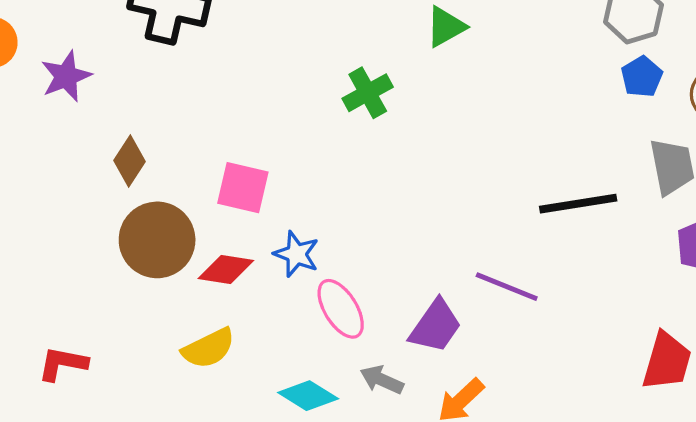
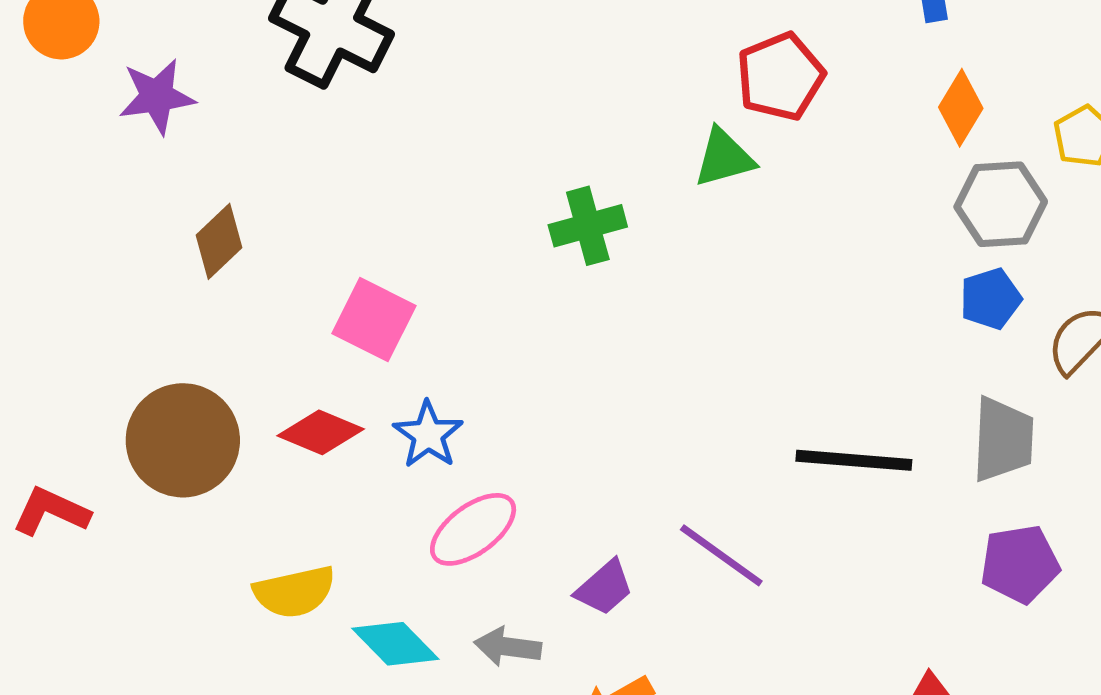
brown circle: (157, 240) -> (183, 440), moved
pink ellipse: (341, 309) -> (473, 529), turned 72
purple trapezoid: (435, 326) -> (604, 588), size x0.7
yellow semicircle: (209, 348) -> (294, 592), moved
gray arrow: (382, 380) -> (508, 647), turned -30

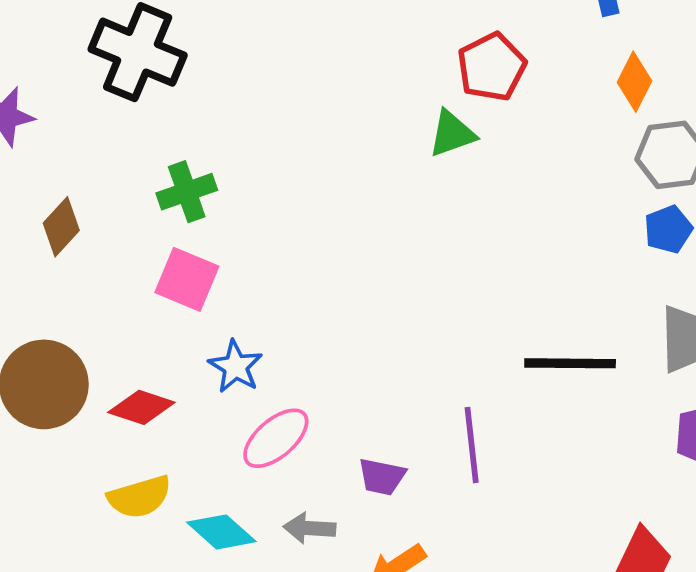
green cross: (588, 226) -> (187, 192), moved
red diamond: (321, 432) -> (141, 407), moved
purple line: (721, 555) -> (472, 445), turned 52
purple trapezoid: (604, 588) -> (382, 477), turned 57

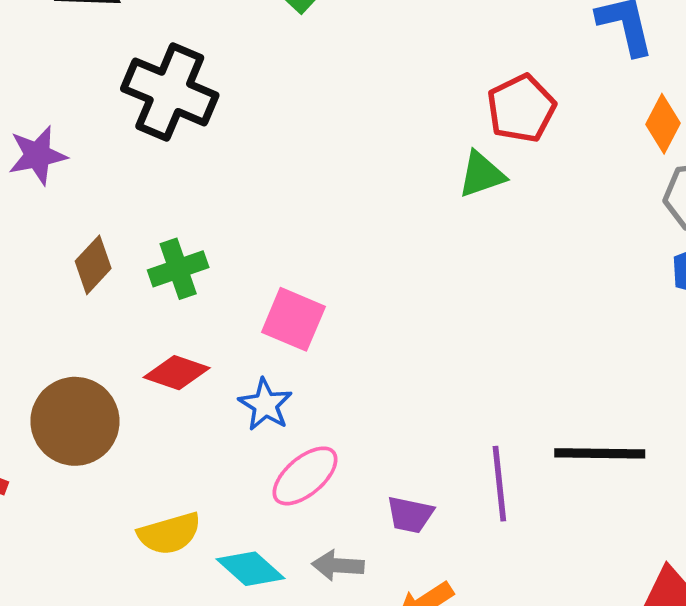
green cross: (187, 192) -> (178, 269), moved
pink square: (187, 279) -> (293, 319), moved
black line: (570, 363) -> (600, 453), moved
red diamond: (141, 407) -> (177, 373), moved

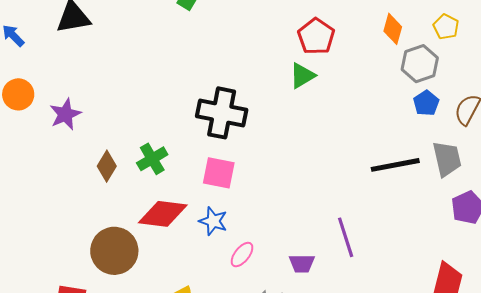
black cross: (170, 92) -> (222, 113), moved
red diamond: (177, 373) -> (163, 214), size x1.4
black line: (600, 453) -> (395, 165), moved
pink ellipse: (305, 476) -> (242, 255), size x0.7

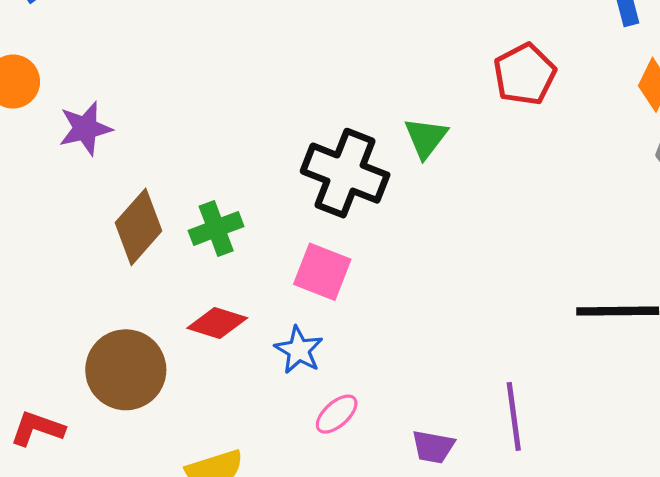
green triangle: (302, 76) -> (426, 138), moved, turned -32
brown diamond: (107, 166) -> (139, 227), size x1.4
red diamond: (163, 214) -> (217, 323), size x0.7

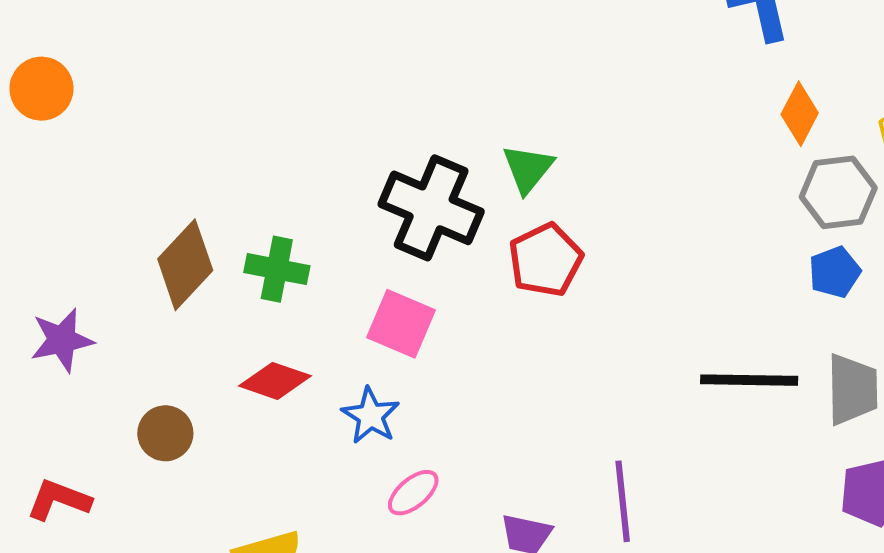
red pentagon: (525, 74) -> (545, 260), moved
purple star: (85, 128) -> (62, 340), moved
green cross: (216, 228) -> (277, 269), turned 30
brown circle: (126, 370) -> (165, 433), size x0.6

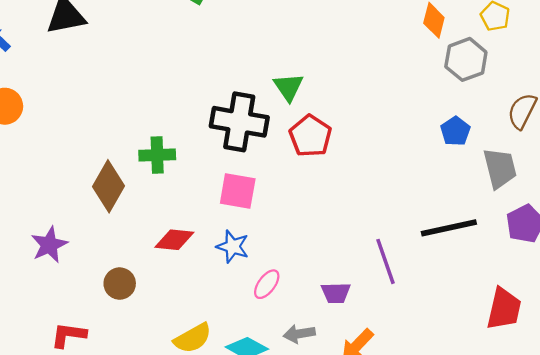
green cross: (277, 269) -> (157, 155), moved
blue pentagon: (835, 272) -> (455, 131), moved
black line: (749, 380) -> (449, 228), moved

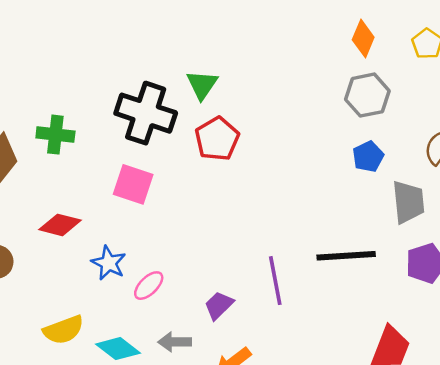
gray hexagon: (466, 59) -> (367, 95), moved
blue star: (233, 247) -> (109, 263), moved
purple trapezoid: (336, 293) -> (219, 305), turned 128

